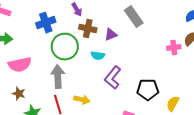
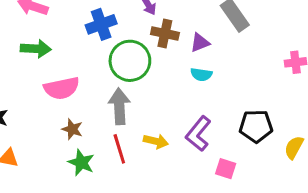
cyan semicircle: (98, 56) -> (201, 74), moved
purple L-shape: (113, 78) -> (198, 134), moved
brown star: (19, 94) -> (72, 129), moved

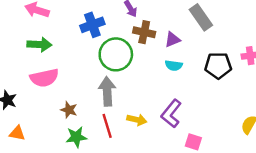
pink semicircle: (62, 88) -> (44, 78), moved
black pentagon: (256, 126) -> (218, 65), moved
green star: (81, 163) -> (76, 137), turned -30

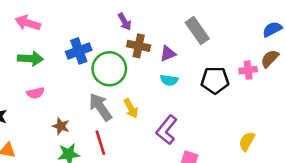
blue cross: (92, 25) -> (79, 51), moved
pink semicircle: (44, 78) -> (35, 93), size x0.6
gray arrow: (107, 91) -> (100, 107), turned -32
yellow arrow: (137, 120) -> (131, 108), moved, turned 48

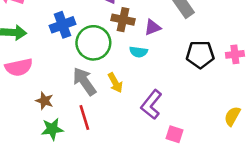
pink cross: (248, 70) -> (235, 54), moved
cyan semicircle: (169, 80) -> (138, 52), moved
pink semicircle: (35, 93) -> (19, 67), size x1.5

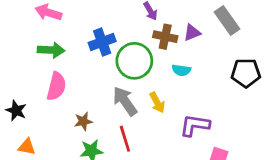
purple triangle: (153, 27) -> (192, 33), moved
pink semicircle: (19, 67) -> (56, 86), turned -64
brown star: (44, 101) -> (83, 121), turned -30
purple L-shape: (151, 105) -> (195, 125), turned 60

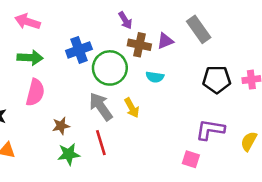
purple L-shape: (195, 125) -> (210, 130), moved

